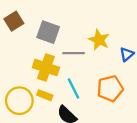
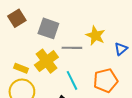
yellow cross: (46, 68) -> (46, 61), turned 35
yellow rectangle: (45, 95) -> (21, 68), moved

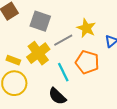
gray line: (72, 48) -> (63, 40), turned -30
orange pentagon: (106, 80) -> (87, 62), moved, turned 30

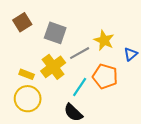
cyan line: (63, 72) -> (80, 87), turned 60

